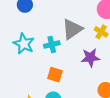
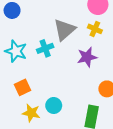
orange square: (55, 75) -> (22, 87), moved, turned -35

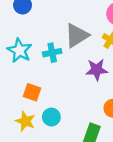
orange square: (22, 87) -> (32, 92), moved, turned 35

